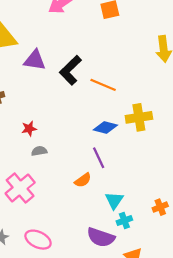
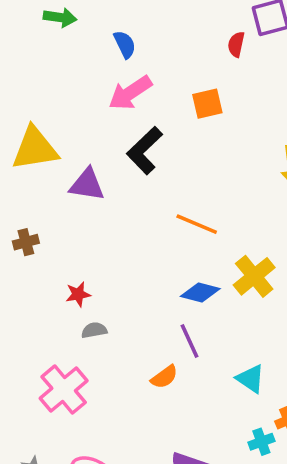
black L-shape: (71, 70) -> (145, 150), moved
yellow cross: (139, 117) -> (254, 276), turned -30
cyan triangle: (114, 200) -> (251, 379), moved, turned -30
cyan cross: (124, 221) -> (261, 442), moved

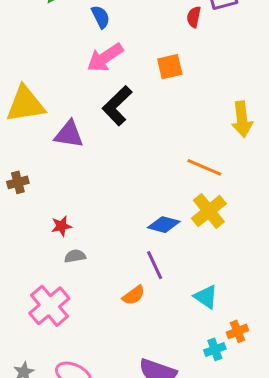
orange line: (197, 224) -> (204, 167), moved

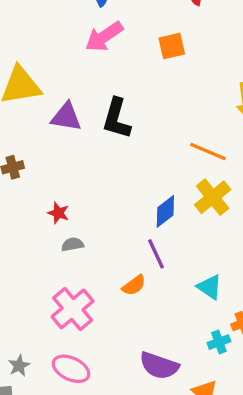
black L-shape: (117, 106) -> (117, 118), moved, turned -30
blue diamond: (164, 225) -> (165, 211), turned -52
red star: (61, 226) -> (58, 213), turned 30
pink cross: (49, 306) -> (73, 309), moved

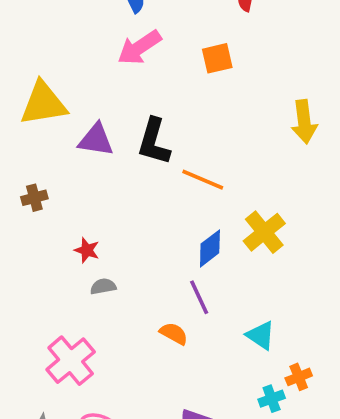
orange line: (208, 152) -> (203, 180), moved
orange semicircle: (134, 285) -> (174, 333), turned -115
pink cross: (73, 309) -> (71, 361), moved

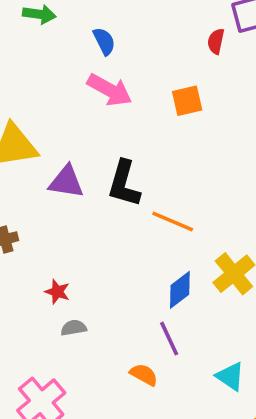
pink arrow: (139, 47) -> (110, 90), turned -117

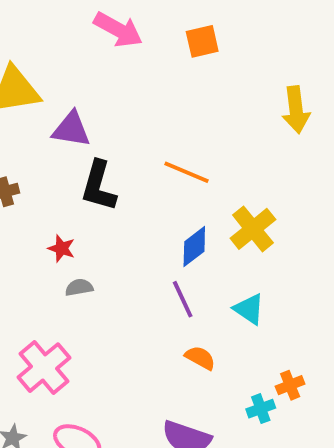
black L-shape: (124, 184) -> (99, 186), moved
orange semicircle: (144, 375) -> (200, 358), moved
cyan triangle: (230, 376) -> (249, 309), moved

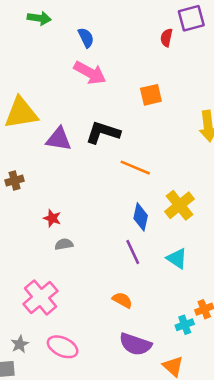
orange square: (202, 41) -> (151, 95), moved
black L-shape: (99, 186) -> (103, 132), moved, turned 92
blue diamond: (194, 246) -> (141, 217), turned -40
orange semicircle: (200, 358) -> (122, 300), moved

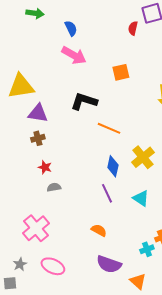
purple triangle: (59, 139) -> (38, 113), moved
brown cross: (15, 181) -> (38, 138), moved

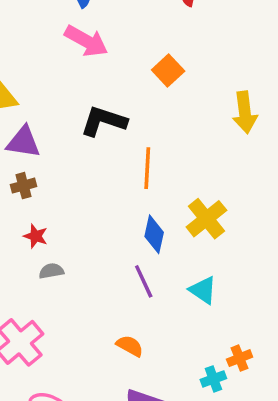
orange square: (121, 72) -> (168, 71), turned -30
orange line: (109, 128) -> (147, 168), turned 70

